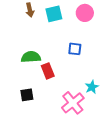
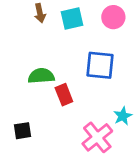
blue square: (75, 49) -> (100, 65), size x1.6
black square: (27, 95) -> (22, 131), moved

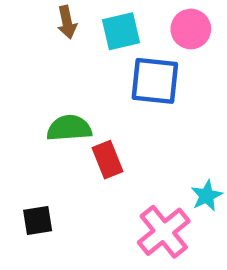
blue square: (100, 65) -> (155, 81), moved

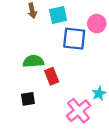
pink circle: (191, 29) -> (97, 24), moved
black square: (38, 220) -> (28, 99), moved

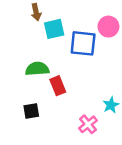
cyan square: (58, 15) -> (54, 29), moved
pink cross: (79, 111) -> (88, 124), size x0.7

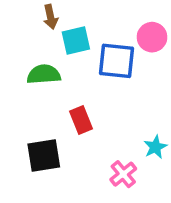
green semicircle: (37, 69) -> (44, 74), moved
black square: (31, 111) -> (44, 156), size x1.5

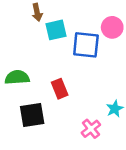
green semicircle: (44, 74) -> (17, 77), moved

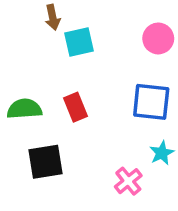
blue square: (86, 45) -> (151, 102), moved
red rectangle: (60, 89) -> (75, 107), moved

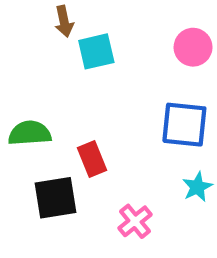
red rectangle: (75, 107) -> (92, 159), moved
pink cross: (128, 181) -> (135, 221), moved

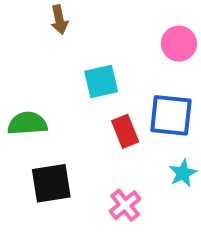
cyan square: (96, 51) -> (101, 81), moved
red rectangle: (92, 159) -> (125, 131), moved

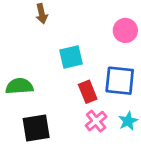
pink cross: (125, 205) -> (96, 121), moved

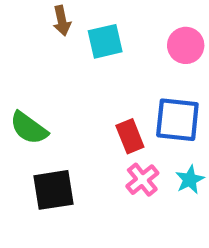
cyan square: (71, 57) -> (105, 41), moved
green semicircle: (19, 86) -> (29, 128), turned -140

